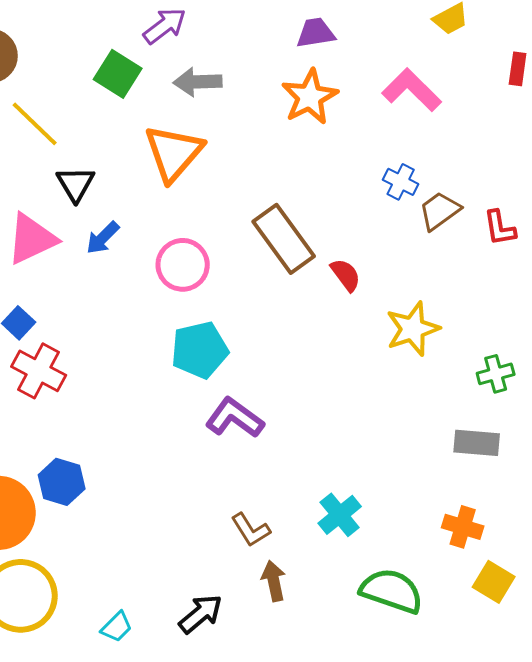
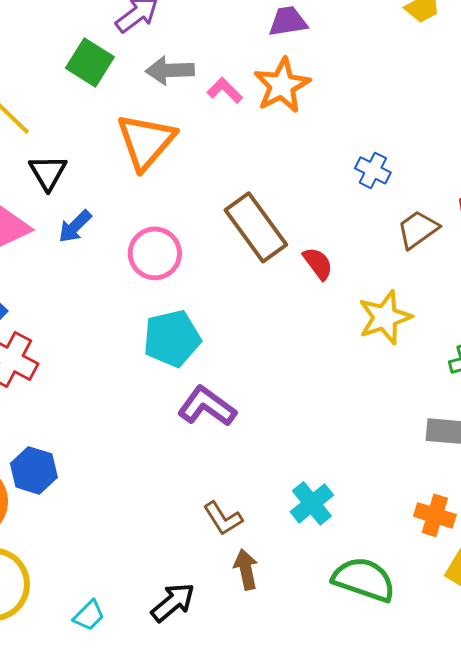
pink L-shape: (412, 90) -> (225, 90), moved, size x0.6
brown trapezoid: (440, 211) -> (418, 229), moved

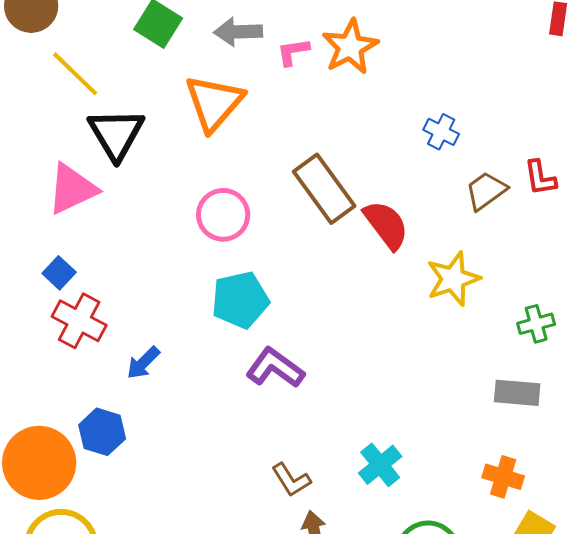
pink L-shape: (225, 90) -> (293, 52), turned -54
black triangle: (48, 172) -> (116, 134), size x1.5
blue arrow: (75, 226) -> (143, 363), moved
red semicircle: (318, 263) -> (386, 225), size x1.5

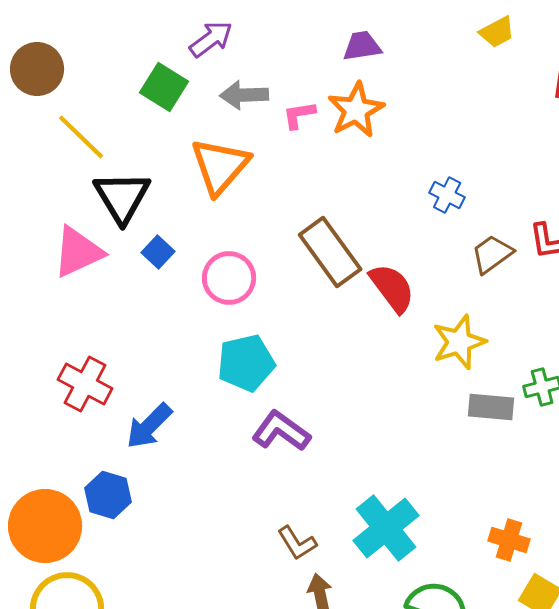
blue square: (59, 273) -> (158, 252), moved
blue arrow: (143, 363) -> (149, 426), size x1.4
gray rectangle: (517, 393) -> (491, 407), moved
cyan cross: (380, 465) -> (386, 528), size x1.5

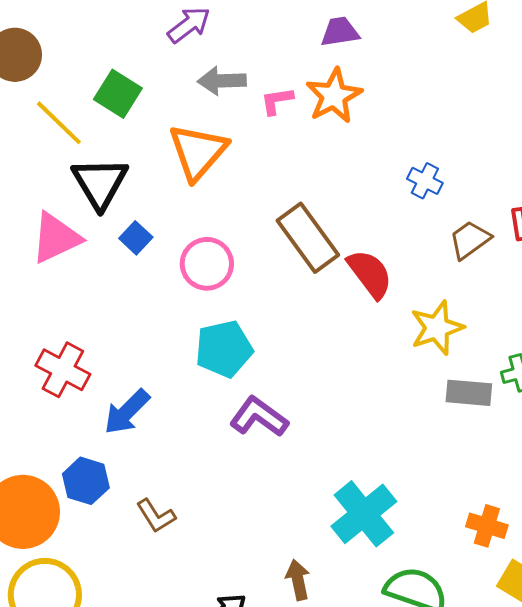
green square: (164, 87) -> (118, 94), moved
brown L-shape: (297, 543) -> (156, 516), moved

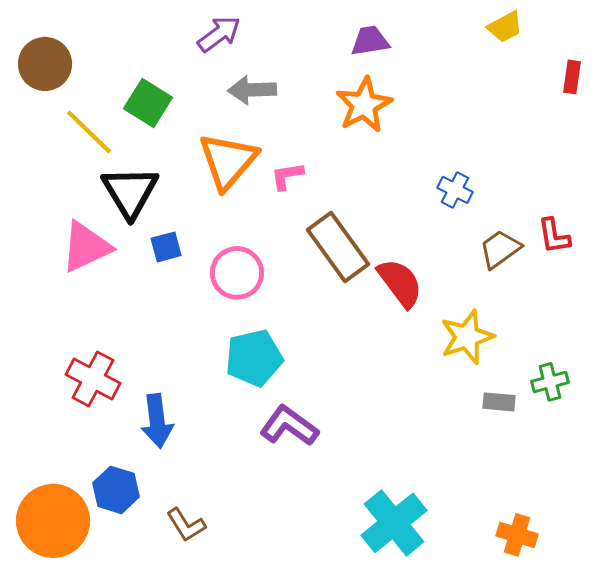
pink L-shape: (277, 101) -> (287, 176), moved
blue square: (136, 238) -> (166, 247), turned 32
gray rectangle: (469, 393) -> (499, 402), size x0.7
blue arrow: (127, 412) -> (157, 421), turned -52

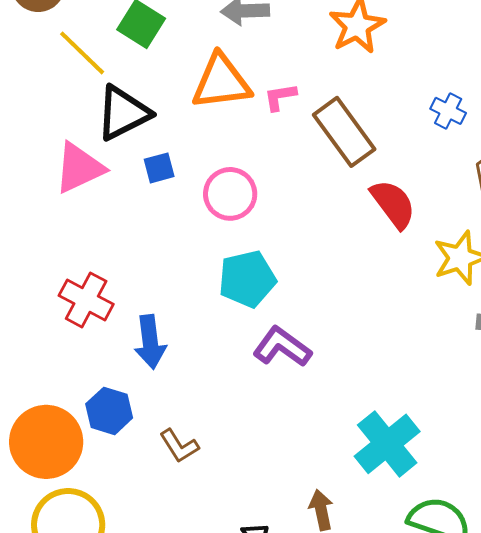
orange triangle: (228, 161) -> (221, 82), turned 42
black triangle: (130, 192) -> (123, 113), turned 34
brown rectangle: (338, 247) -> (344, 132), moved

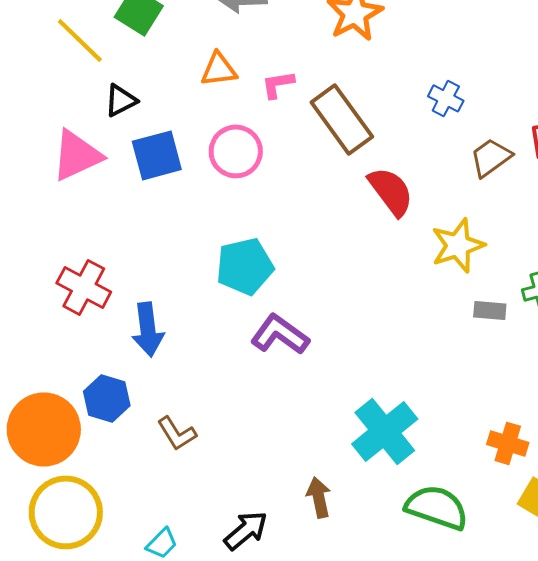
orange triangle: (221, 82) -> (219, 69), size x0.6
black triangle: (123, 113) -> (121, 100), size x0.6
blue square: (159, 168) -> (157, 155), size x1.6
pink circle: (230, 194) -> (236, 151), moved

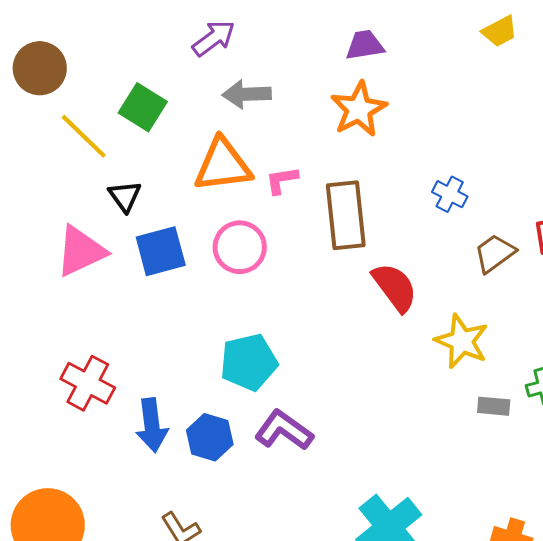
orange triangle: (219, 69) -> (223, 165), size x1.6
black triangle: (121, 100) -> (125, 196), turned -39
brown rectangle: (342, 119) -> (346, 215), turned 30
yellow star: (458, 245) -> (462, 341), turned -30
blue hexagon: (107, 398) -> (210, 437), moved

